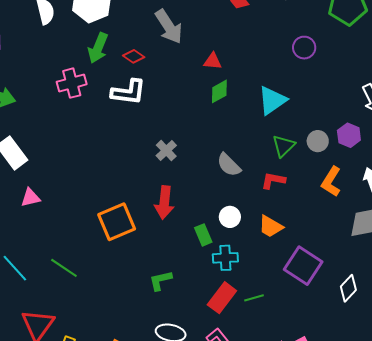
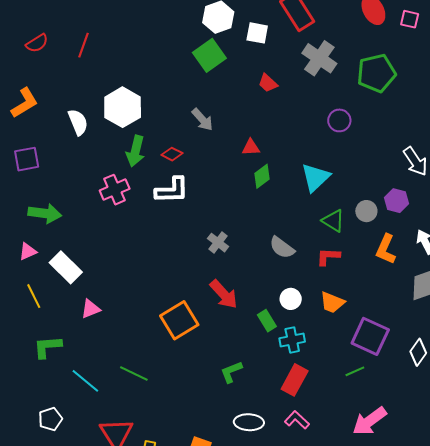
gray arrow: (169, 27) -> (202, 120), size x0.7
green triangle: (284, 146) -> (333, 221), turned -35
red arrow: (164, 203) -> (224, 294), turned -40
green line: (254, 298) -> (355, 371), moved

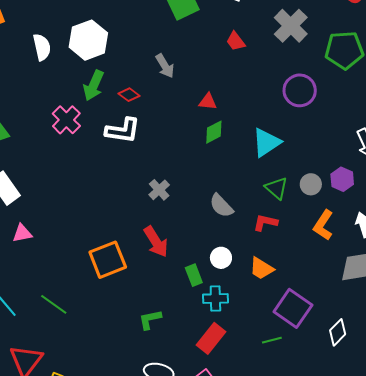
purple circle: (339, 120) -> (300, 90), size x1.4
pink cross: (115, 190) -> (66, 120), turned -32

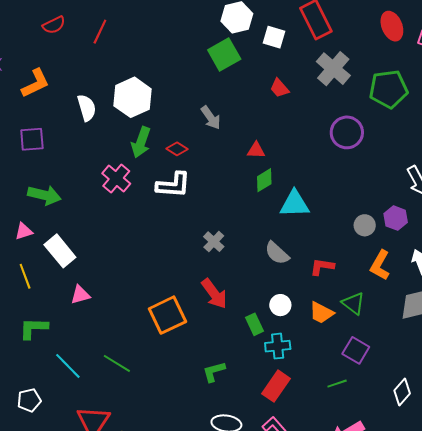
cyan triangle: (266, 142) -> (294, 204), moved, turned 36
green triangle: (276, 188) -> (353, 303), moved
purple square: (293, 308) -> (356, 350), size x0.7
white diamond: (338, 332) -> (402, 392), moved

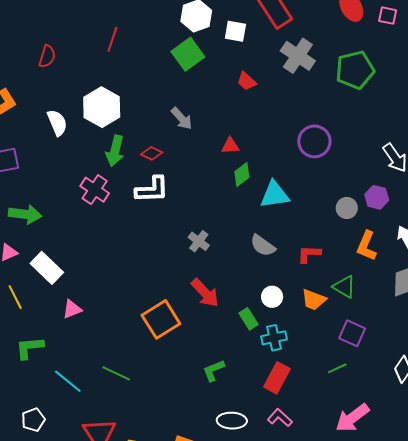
red semicircle: (54, 25) -> (47, 56), moved, turned -40
red line: (100, 32) -> (112, 39), moved
purple circle: (347, 132) -> (314, 141), moved

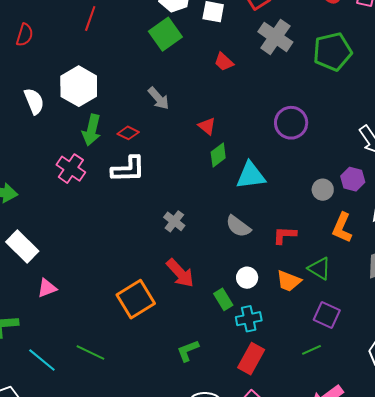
red triangle: (230, 146) -> (207, 126), turned 42

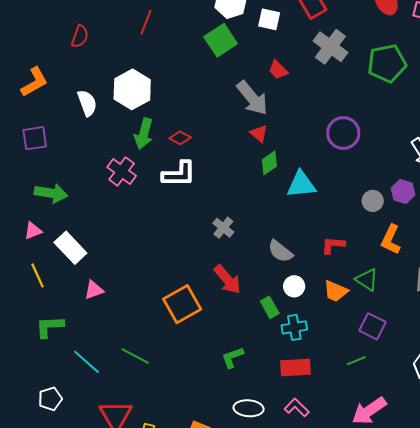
gray arrow: (159, 98) -> (252, 98), moved, size x1.5
gray semicircle: (238, 226) -> (280, 251), moved
red rectangle: (251, 359) -> (296, 367), turned 56

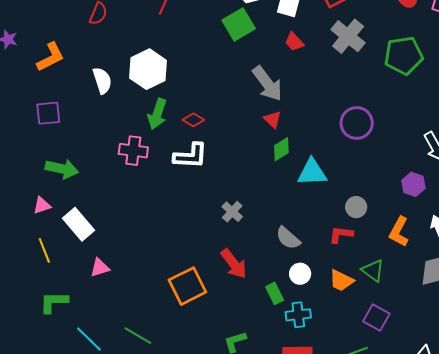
red trapezoid: (278, 70) -> (294, 42), moved
pink cross: (122, 172) -> (133, 151), turned -32
gray circle: (373, 201) -> (356, 207), moved

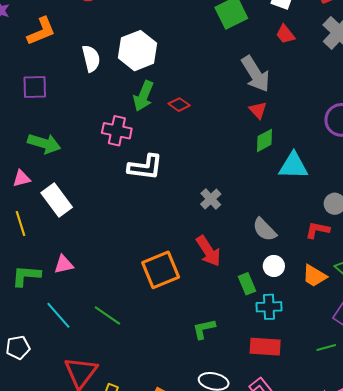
white L-shape: (191, 156) -> (145, 167), moved
pink triangle: (100, 268) -> (64, 264), moved

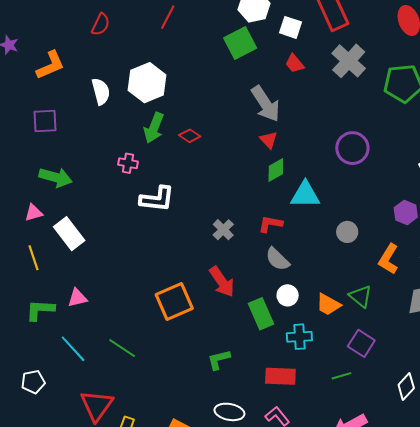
pink cross: (117, 131) -> (128, 163), size x0.7
red L-shape: (318, 230) -> (270, 224), moved
green rectangle: (247, 284) -> (261, 314), size x1.4
cyan cross: (269, 307) -> (299, 337), moved

